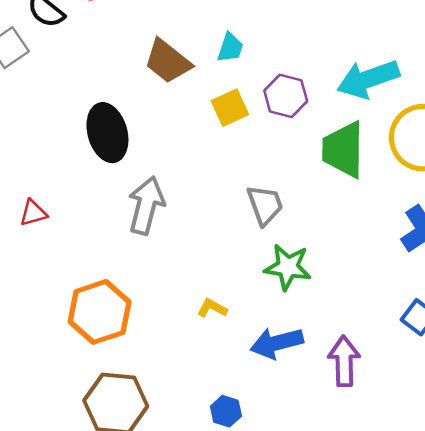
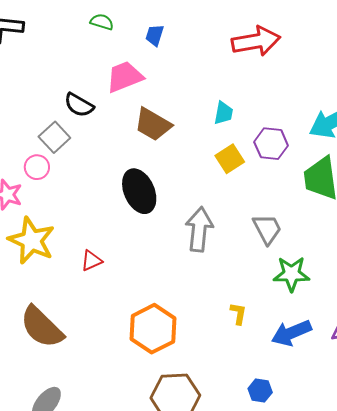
brown trapezoid: (168, 61) -> (153, 124), moved
gray arrow: (146, 205) -> (199, 229), moved
yellow L-shape: (212, 308) -> (238, 313), turned 80

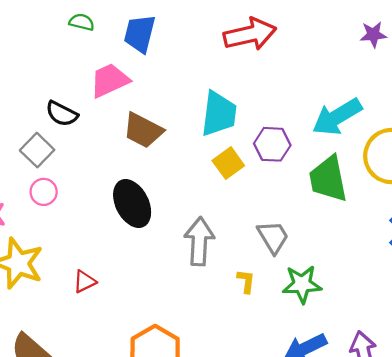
blue trapezoid: (155, 35) -> (140, 34), size x1.6
cyan trapezoid: (223, 113) -> (219, 114), size x1.8
pink circle: (37, 167) -> (44, 192), moved
yellow L-shape: (238, 313) -> (246, 281), moved

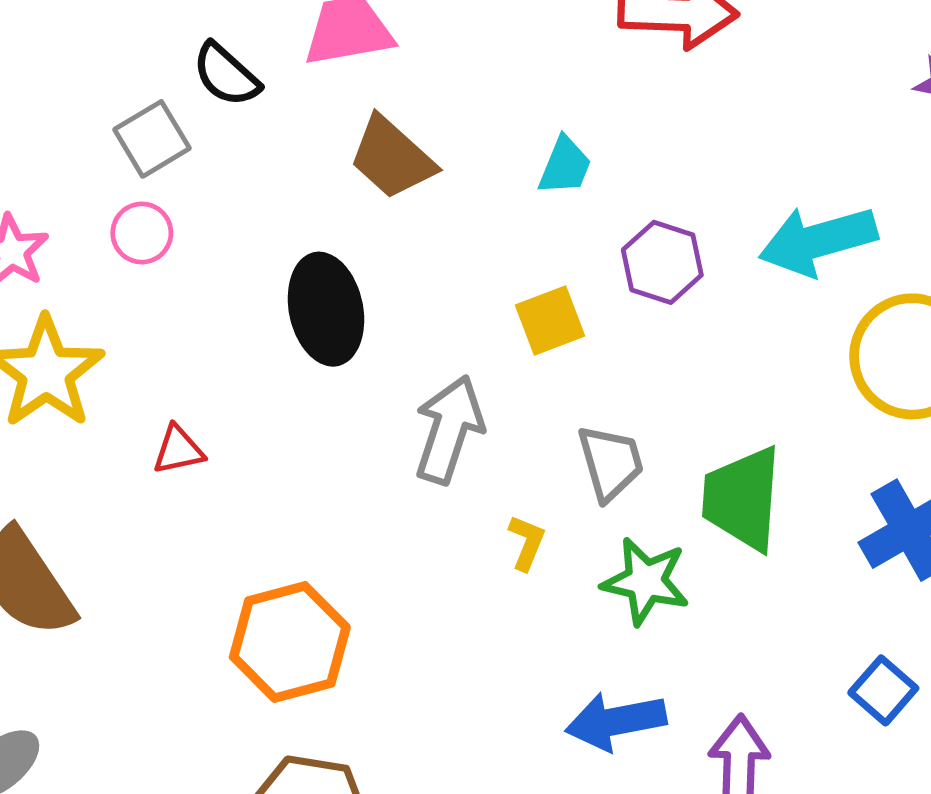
cyan trapezoid: (219, 114) -> (565, 166), size x0.6
yellow square: (228, 163) -> (550, 320), moved
green trapezoid: (328, 179) -> (742, 499), moved

